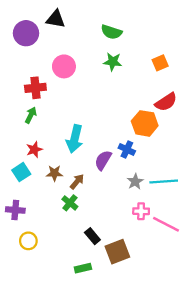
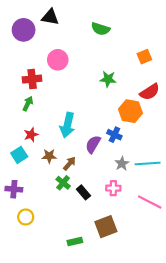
green star: (113, 62) -> (108, 79), moved
pink cross: (141, 211) -> (113, 188), moved
black rectangle: (92, 236) -> (83, 192), moved

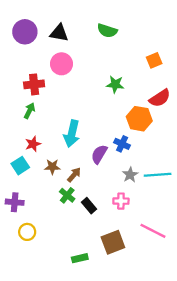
black triangle: (50, 17) -> (59, 33), moved
pink line: (150, 202) -> (153, 231), moved

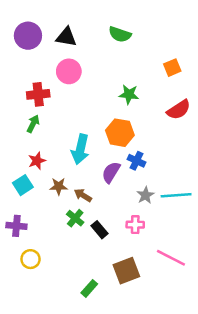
orange hexagon: (139, 119) -> (120, 133), moved
brown arrow: (74, 175) -> (83, 195), turned -98
green rectangle: (80, 258) -> (89, 288), turned -35

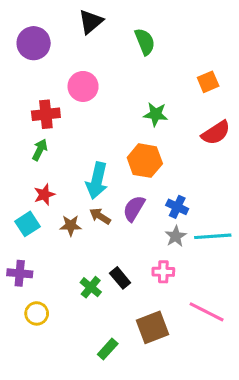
green semicircle: (120, 34) -> (145, 42), turned -130
black triangle: (66, 37) -> (91, 22), moved, turned -50
blue cross: (136, 161) -> (177, 207), moved
brown arrow: (83, 195) -> (100, 216), moved
green cross: (75, 218) -> (91, 287), moved

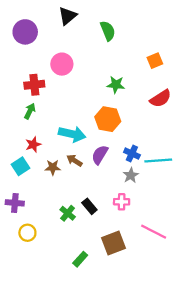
cyan arrow: (97, 181) -> (72, 134), turned -90
cyan line: (213, 236) -> (158, 160), moved

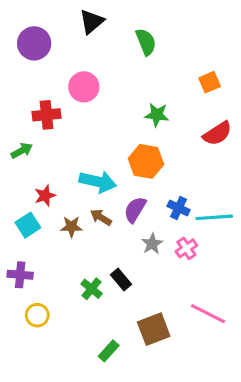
green arrow: (30, 111) -> (22, 151), moved, turned 35
gray star: (131, 175) -> (152, 244), moved
pink cross: (122, 202) -> (186, 248), moved, turned -35

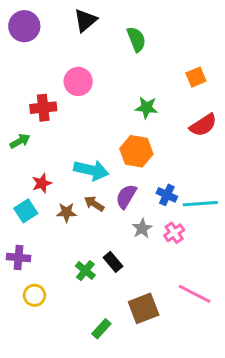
purple circle: (34, 43) -> (24, 26), moved

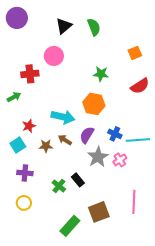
black triangle: (85, 20) -> (64, 26), moved
gray star: (142, 228) -> (98, 157), size x1.5
purple cross: (18, 257) -> (25, 173), moved
pink line: (195, 294) -> (134, 202), turned 65
green rectangle: (101, 329) -> (70, 226), size x1.5

